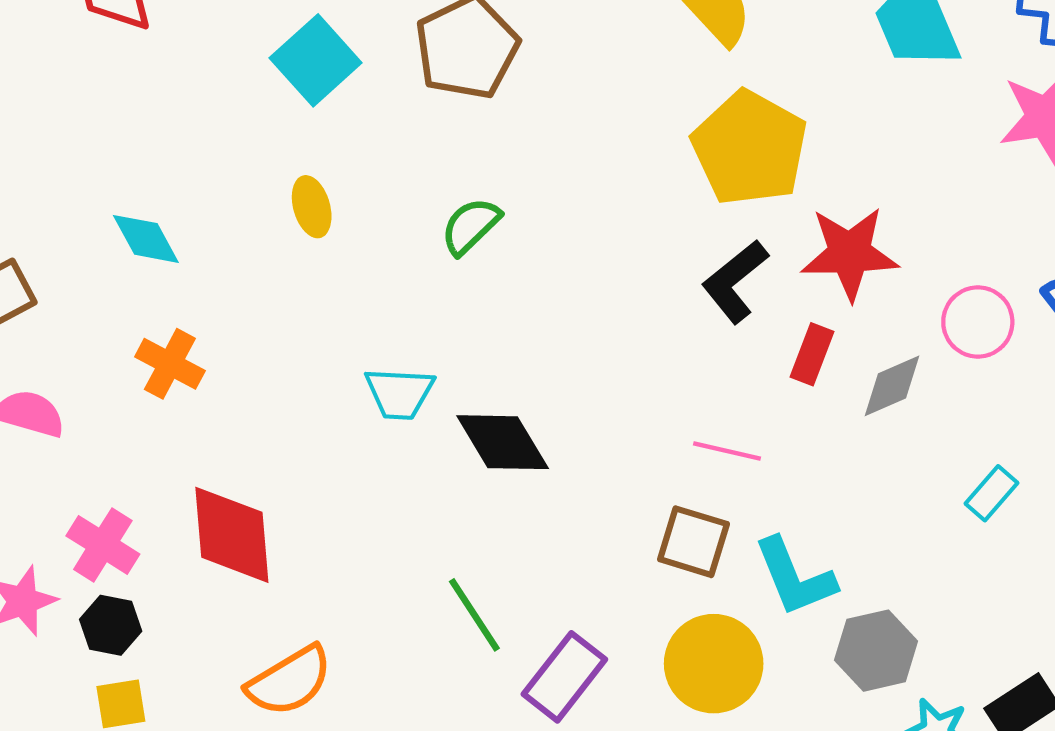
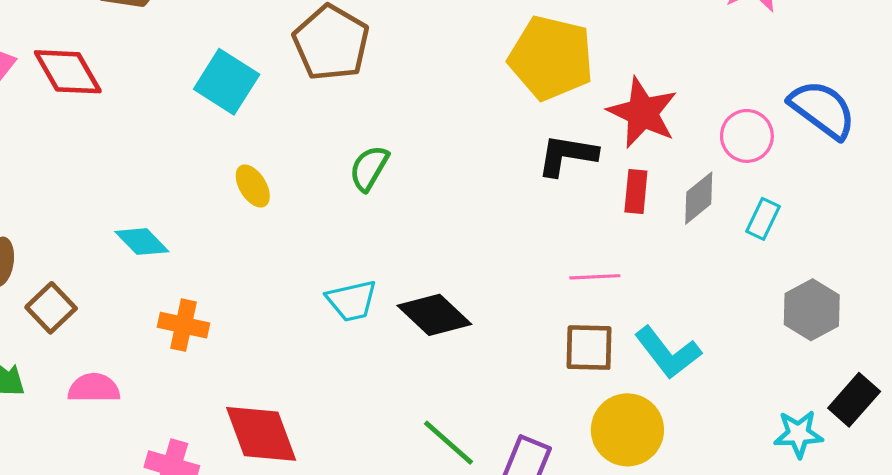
red star: (850, 253) -> (643, 113), turned -30
black L-shape: (735, 281) -> (567, 155), turned 64
cyan rectangle: (992, 493) -> (763, 219), moved
gray hexagon: (876, 651) -> (812, 310), moved

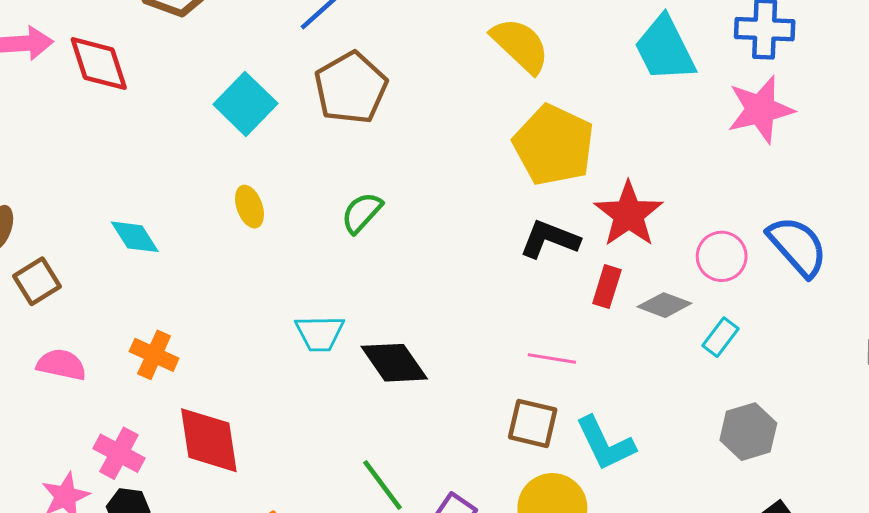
gray diamond: (699, 198) -> (664, 305), turned 48
orange cross: (183, 325) -> (154, 355), moved

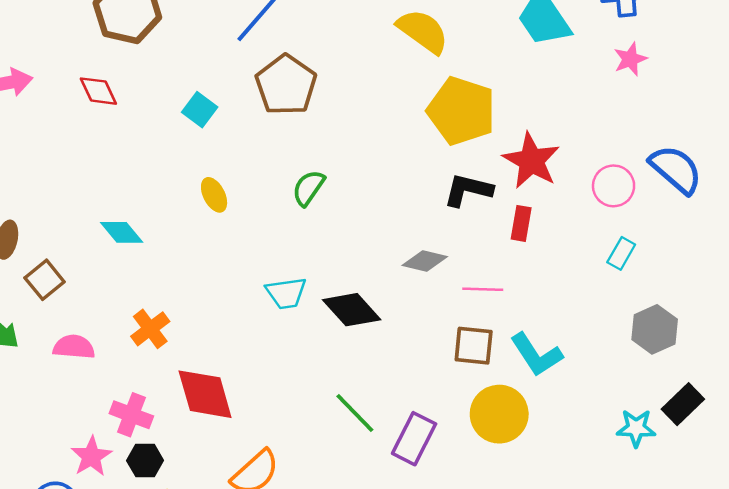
red diamond: (99, 64) -> (98, 91), moved, size x0.7
cyan square: (245, 104) -> (200, 110), size x0.7
pink star: (760, 110) -> (630, 59), size x0.6
gray diamond: (664, 305) -> (425, 261), moved
orange cross: (154, 355) -> (150, 329), turned 36

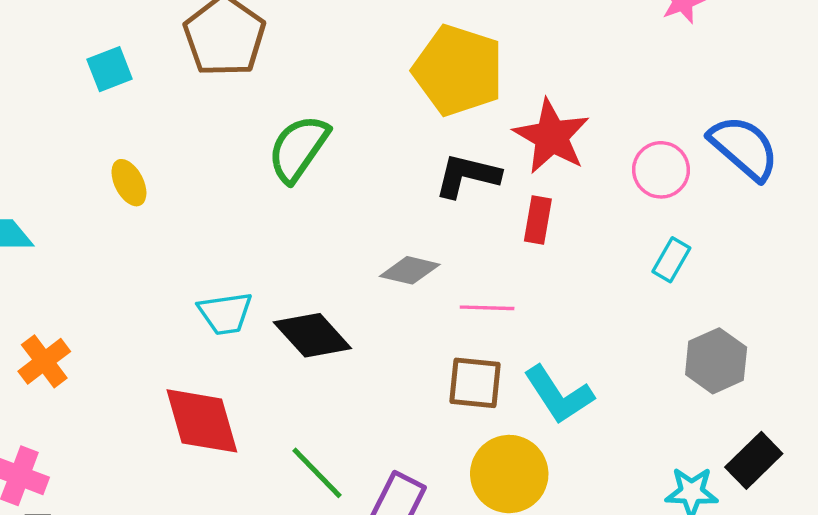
cyan square: (200, 110) -> (110, 69), turned 32
green semicircle: (308, 188) -> (298, 149), moved, size x1.4
red diamond: (205, 394) -> (202, 421), moved

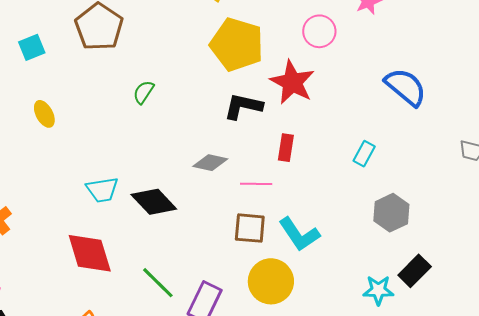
green semicircle: (298, 149) -> (144, 92), size x0.6
pink circle: (661, 170) -> (319, 31), moved
red rectangle: (538, 220) -> (286, 148), moved

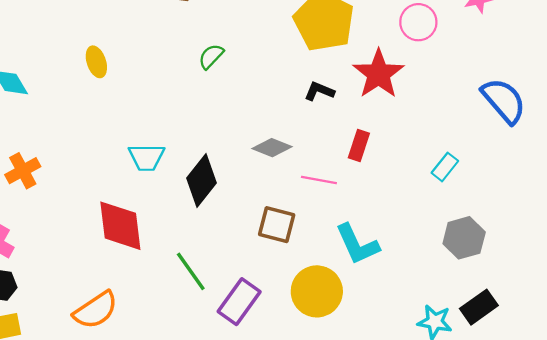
black L-shape: (243, 106) -> (319, 91), size x0.7
black diamond: (154, 202) -> (202, 181), turned 72
brown square: (250, 228) -> (277, 225), moved

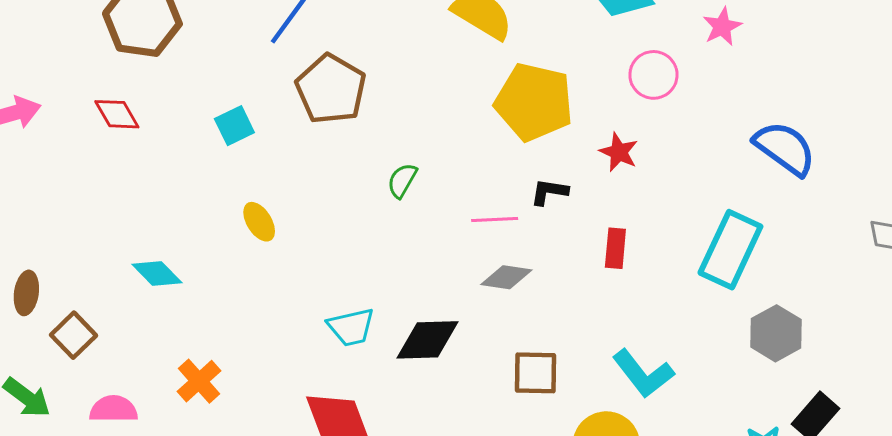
red star: (379, 74) -> (619, 152), size x0.6
cyan rectangle: (445, 167) -> (730, 250), size x2.0
pink line: (319, 180) -> (495, 219), moved
black diamond: (202, 181) -> (427, 340), turned 63

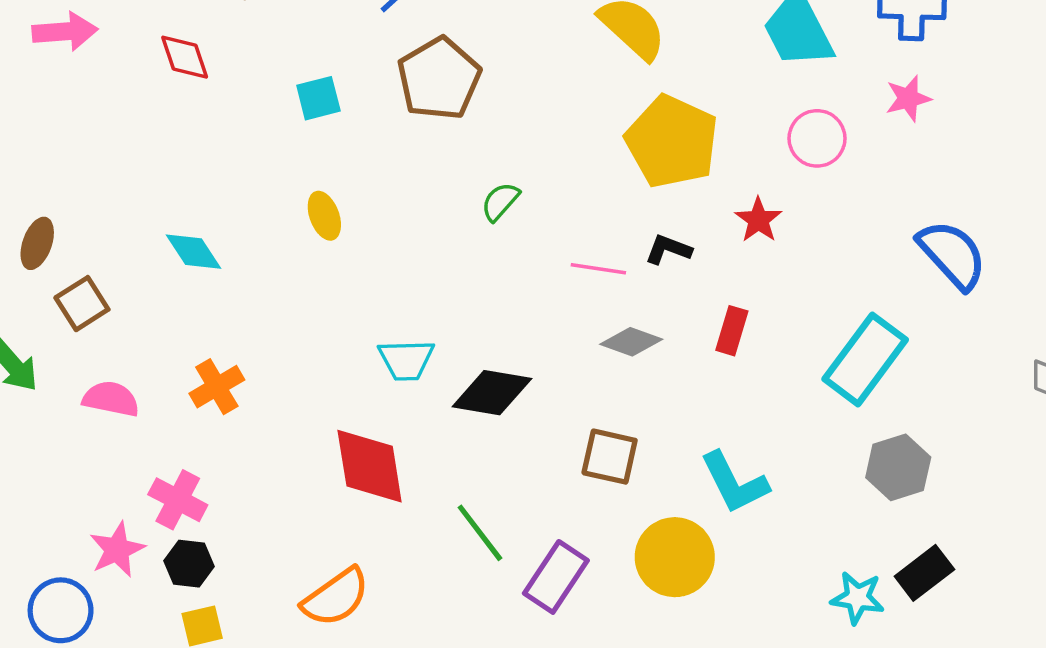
gray diamond: (506, 277) -> (631, 342), moved

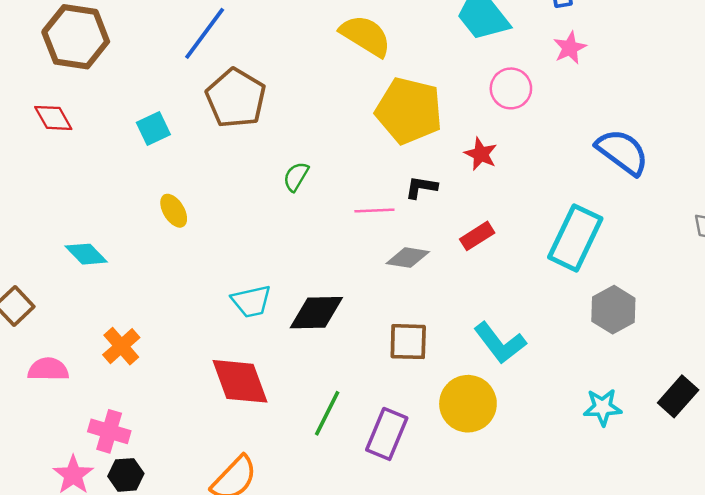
red rectangle: (732, 331) -> (477, 236), turned 52
green line: (480, 533) -> (327, 413), turned 75
black rectangle: (924, 573) -> (678, 396), moved

